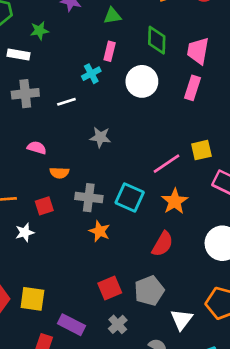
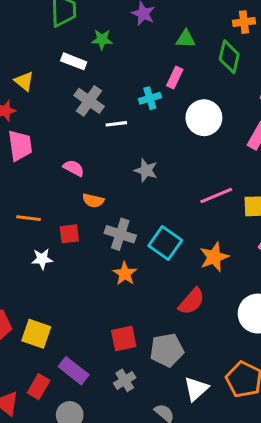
green diamond: (157, 40) -> (229, 57), moved
gray cross: (25, 94) -> (89, 101), moved, turned 30
pink line: (167, 164) -> (216, 195), moved

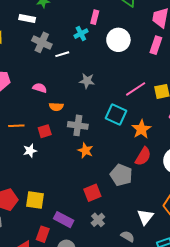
cyan square: (165, 243) -> (116, 115), moved
red semicircle: (192, 301) -> (143, 156), moved
gray pentagon: (167, 350) -> (121, 175), moved, turned -30

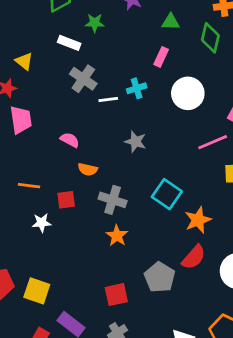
cyan cross: (81, 34) -> (137, 88), moved
pink line: (136, 89) -> (213, 142), moved

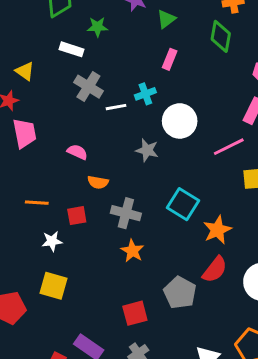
green triangle: (171, 22) -> (166, 19), moved, turned -36
white circle: (188, 93) -> (180, 121), moved
yellow square: (37, 291) -> (53, 286), moved

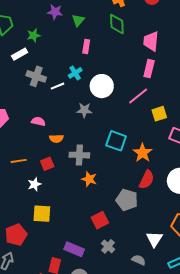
white rectangle: (72, 49) -> (20, 54), turned -35

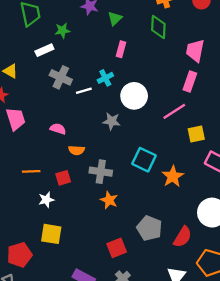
red semicircle: (147, 180) -> (183, 237), moved

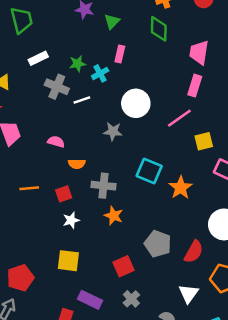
green star: (62, 30) -> (78, 64), moved
cyan cross: (105, 78) -> (100, 73), moved
white star: (46, 200) -> (71, 220), moved
yellow square: (51, 234) -> (68, 261), moved

